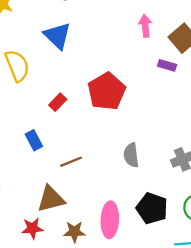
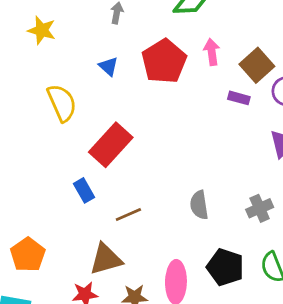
blue triangle: (57, 36) -> (108, 66), size x0.6
red pentagon: (107, 91) -> (164, 61), moved
red rectangle: (58, 102) -> (111, 145), size x2.0

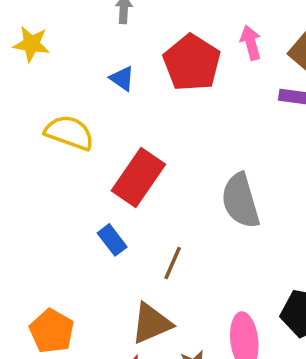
yellow semicircle: (62, 103) -> (69, 133), turned -39
gray semicircle: (199, 205) -> (240, 201), moved, size x1.5
brown line: (128, 214) -> (173, 263), turned -35

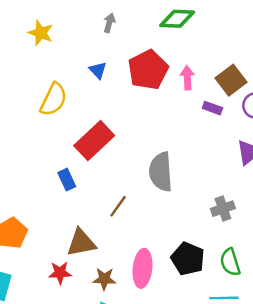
pink arrow: (251, 43) -> (187, 78), moved
yellow semicircle: (69, 133) -> (53, 99), turned 84
brown line: (173, 263) -> (118, 206), moved

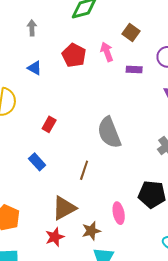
red pentagon: (148, 70) -> (74, 55), size x0.7
brown square: (231, 80) -> (131, 33), moved, size x0.7
red rectangle: (94, 141) -> (49, 124), size x0.5
pink ellipse: (142, 268) -> (119, 213), size x0.7

